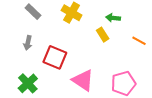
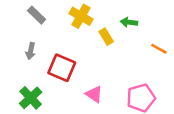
yellow rectangle: (103, 35) -> (106, 37), moved
pink triangle: (83, 80) -> (94, 94), size x0.7

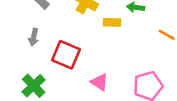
yellow rectangle: (106, 37) -> (112, 22), turned -56

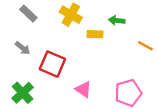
gray arrow: (34, 37) -> (23, 48), turned -63

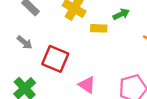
green arrow: (117, 20) -> (121, 14), turned 147

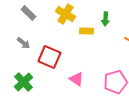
green arrow: (121, 14) -> (105, 19), turned 120

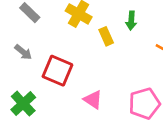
yellow rectangle: (86, 31) -> (106, 36), turned 64

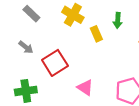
red square: (57, 71) -> (55, 63), turned 35
green cross: (23, 104) -> (26, 91), turned 35

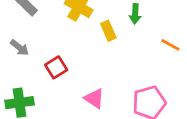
red square: (55, 63) -> (56, 67), size x0.7

